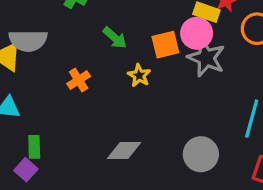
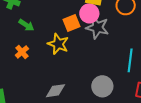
green arrow: (115, 38) -> (26, 25), moved
yellow star: (139, 75) -> (58, 44), size x1.5

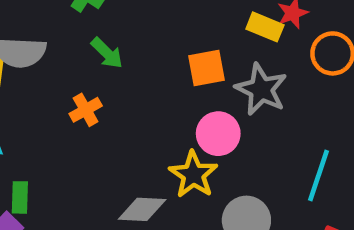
pink circle: (89, 13) -> (218, 134), moved
yellow star: (58, 44) -> (193, 175), moved

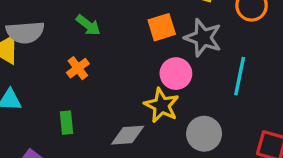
cyan line: (318, 175) -> (240, 76), moved
green rectangle: (20, 197) -> (67, 123), moved

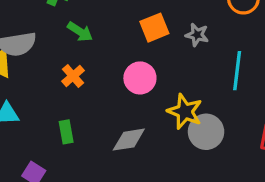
gray star: (203, 38) -> (197, 35), size x0.6
pink circle: (176, 74) -> (140, 78), moved
yellow star: (162, 105) -> (185, 112), moved

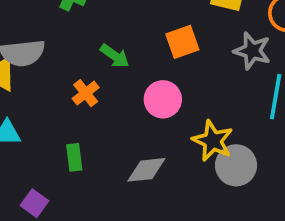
green arrow: (80, 32) -> (115, 56), moved
gray star: (197, 35) -> (252, 51), moved, size x1.4

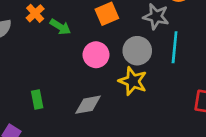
orange cross: (86, 93) -> (35, 13), moved
gray circle: (236, 165) -> (137, 51), moved

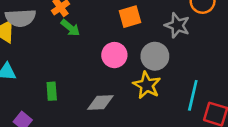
green arrow: (60, 27) -> (70, 28), moved
cyan line: (175, 47) -> (193, 95), moved

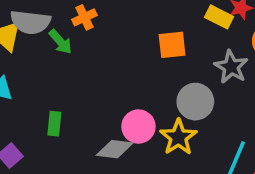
green arrow: (70, 28) -> (60, 42), moved
pink circle: (114, 55) -> (138, 127), moved

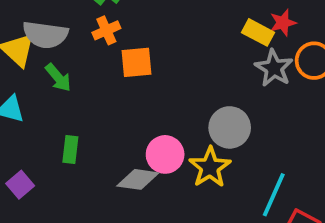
green arrow: (60, 42) -> (58, 78), moved
orange square: (172, 45) -> (136, 62), moved
gray star: (231, 67) -> (274, 68), moved

